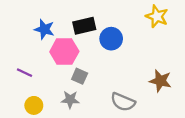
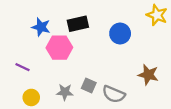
yellow star: (157, 16) -> (157, 15), moved
blue circle: (111, 39) -> (120, 34), moved
gray square: (80, 76) -> (89, 86), moved

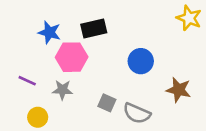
blue circle: (120, 34) -> (141, 61), moved
gray star: (65, 92) -> (62, 90), moved

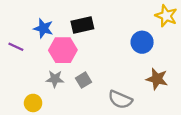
blue circle: (141, 61) -> (142, 42), moved
purple line: (27, 81) -> (16, 47), moved
gray square: (107, 103) -> (84, 80), moved, turned 35

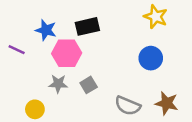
yellow star: (166, 16) -> (156, 17), moved
blue circle: (142, 42) -> (151, 58), moved
brown star: (157, 79) -> (167, 103), moved

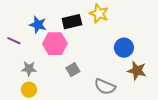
yellow star: (156, 17) -> (99, 14), moved
gray star: (58, 84) -> (29, 69), moved
brown star: (167, 103) -> (137, 71), moved

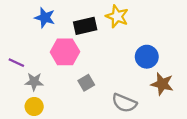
blue star: (38, 25) -> (45, 18), moved
purple line: (14, 41) -> (16, 63), moved

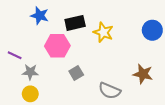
yellow star: (117, 16) -> (103, 32), moved
blue circle: (147, 57) -> (152, 30), moved

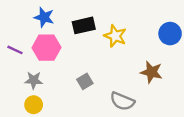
pink hexagon: (57, 46) -> (46, 48), moved
purple line: (15, 55) -> (15, 50), moved
brown star: (143, 74) -> (151, 72), moved

